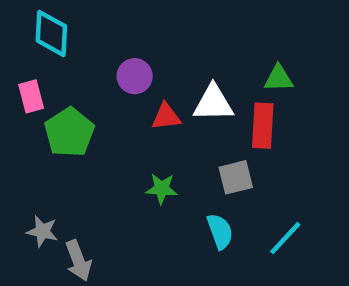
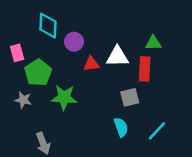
cyan diamond: (51, 33) -> (48, 26), moved
green star: (162, 189) -> (64, 97), moved, size x1.5
gray star: (42, 231) -> (23, 100), moved

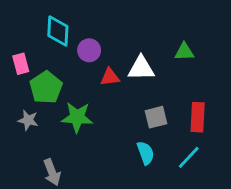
red rectangle: (145, 69) -> (198, 117), moved

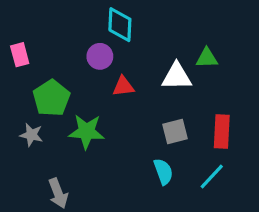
cyan diamond: (58, 31) -> (120, 25), moved
pink rectangle: (21, 64) -> (20, 55), moved
white triangle: (141, 68) -> (177, 76), moved

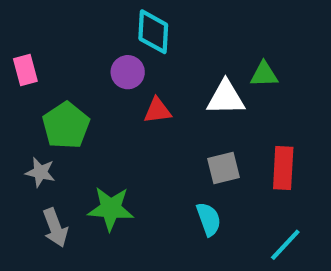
green star: (87, 131) -> (111, 209), moved
cyan line: (212, 177) -> (285, 245), moved
gray arrow: (58, 193) -> (55, 228), moved

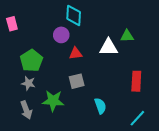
pink rectangle: (25, 70) -> (12, 24), moved
gray square: (224, 168) -> (77, 81), moved
gray star: (40, 172) -> (28, 83), moved

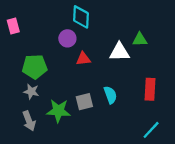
green pentagon: (31, 61) -> (35, 67), turned 30
gray square: (77, 81) -> (84, 102), moved
cyan semicircle: (100, 106) -> (110, 95), moved

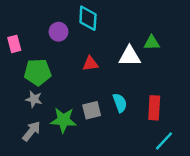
pink rectangle: (13, 26) -> (14, 44), moved
purple circle: (67, 38) -> (58, 32), moved
red rectangle: (150, 89) -> (154, 108), moved
gray arrow: (29, 121) -> (31, 131), turned -120

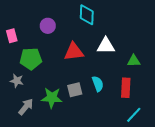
cyan diamond: (88, 18) -> (87, 15), moved
green triangle: (152, 43) -> (134, 61), moved
red triangle: (90, 64) -> (74, 52), size x1.5
gray star: (34, 99) -> (17, 81), moved

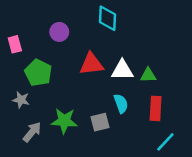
white triangle: (106, 46) -> (122, 70), moved
green pentagon: (31, 59) -> (38, 73), turned 30
green triangle: (134, 61) -> (148, 75), moved
gray square: (75, 90) -> (100, 122), moved

